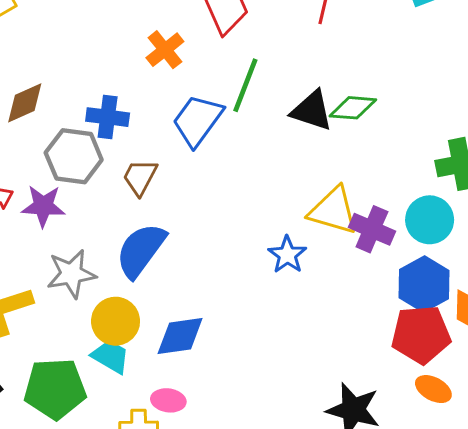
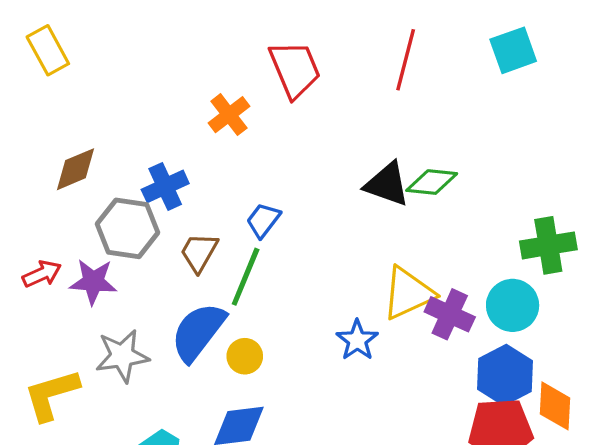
green line: (245, 85) -> (246, 277), moved
blue cross: (108, 117) -> (165, 186), turned -33
blue trapezoid: (198, 120) -> (263, 220), moved, size x0.6
yellow triangle: (333, 211) -> (408, 293), turned -42
yellow circle: (116, 321) -> (245, 356), moved, size x0.7

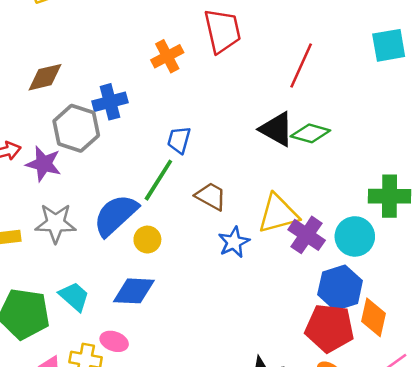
red line: (406, 60) -> (301, 65), moved
blue trapezoid: (263, 220) -> (179, 140), turned -32
brown trapezoid: (199, 252) -> (211, 196), moved, turned 80

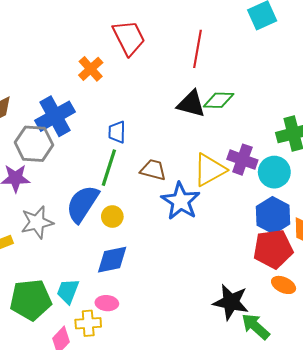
blue cross: (110, 102) -> (55, 116), size x1.4
purple cross: (307, 235) -> (242, 160), moved
blue star: (234, 242) -> (181, 201), size x1.5
cyan trapezoid: (74, 297) -> (68, 291), moved, turned -96

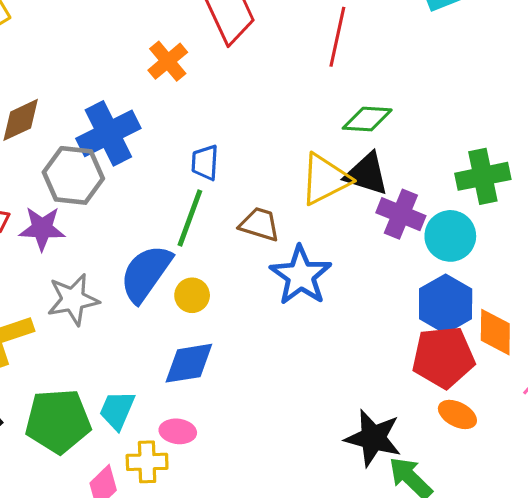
black triangle: (191, 104) -> (367, 174), moved
yellow triangle: (210, 170) -> (325, 179), moved

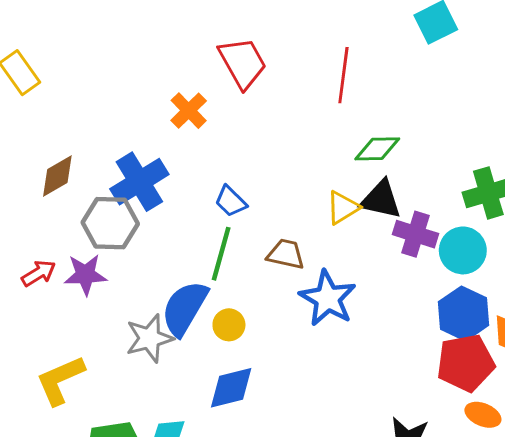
blue trapezoid: (205, 162) -> (231, 201), turned -44
yellow triangle: (325, 179) -> (343, 208), size x0.7
gray star: (73, 300) -> (149, 338), moved

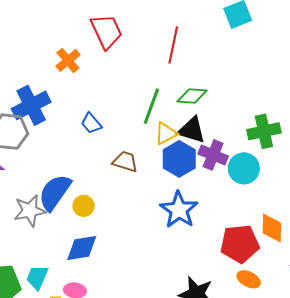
green line: (221, 254) -> (151, 106), moved
blue star: (328, 298) -> (179, 210), moved
blue hexagon: (464, 314) -> (179, 159), moved

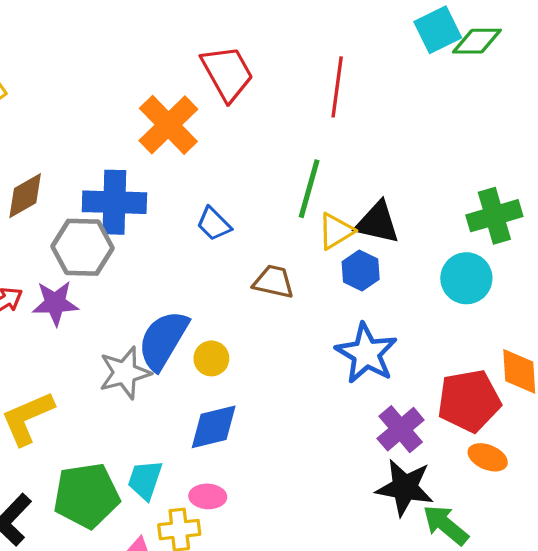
orange cross: (68, 60) -> (168, 125), size x1.5
green diamond: (192, 96) -> (477, 41), moved
blue cross: (31, 105) -> (114, 202), turned 33
purple cross: (213, 155) -> (401, 429), moved, turned 32
blue hexagon: (179, 159) -> (361, 271), size x0.7

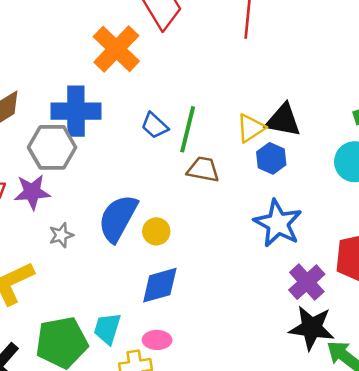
green line: (309, 189) -> (188, 129), moved
gray star: (125, 373) -> (61, 235), moved, size x0.6

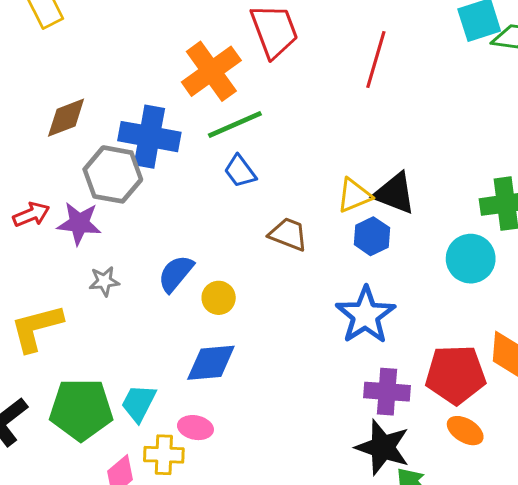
green line: (188, 129) -> (235, 125), moved, turned 42
blue semicircle: (118, 218) -> (176, 274), size x0.7
purple cross: (307, 282) -> (387, 392), turned 36

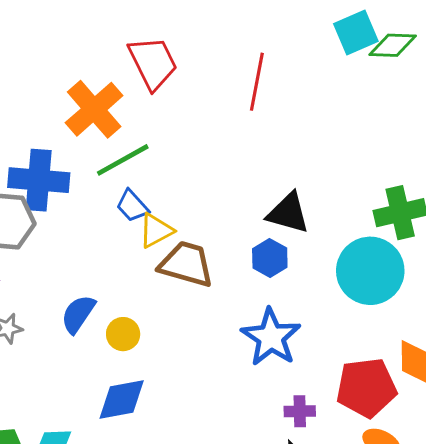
yellow triangle: (354, 195) -> (156, 231), moved
brown trapezoid: (288, 234) -> (186, 264), size x1.4
cyan circle: (471, 259) -> (370, 271), size x1.4
purple cross: (387, 392) -> (300, 411), size x0.7

